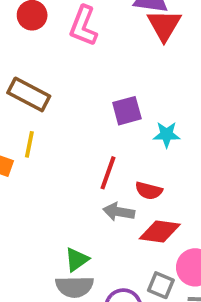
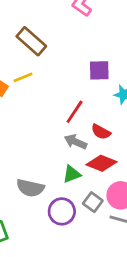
yellow line: (29, 144) -> (23, 77), turned 42
green triangle: (77, 259) -> (72, 174), moved

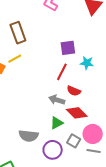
brown rectangle: (31, 41) -> (18, 33), turned 35
red line: (75, 112) -> (62, 72), moved
red diamond: (101, 163) -> (77, 113), turned 30

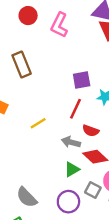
yellow line: (15, 59) -> (38, 123), moved
gray semicircle: (29, 136) -> (27, 197), moved, turned 42

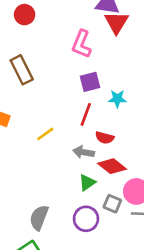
pink L-shape: (59, 25) -> (82, 44), moved
gray semicircle: (27, 197) -> (39, 218), turned 70

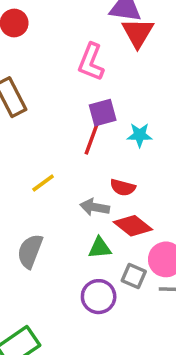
red line: (86, 114) -> (92, 139), moved
green triangle: (87, 183) -> (100, 248), turned 30
gray semicircle: (39, 218) -> (30, 251), moved

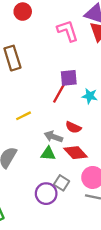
pink L-shape: (91, 62) -> (68, 31), moved, turned 130
green triangle: (100, 248) -> (48, 154), moved
gray square: (134, 276) -> (62, 183), moved

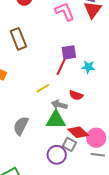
yellow line: (23, 116) -> (43, 88), moved
red diamond: (76, 153) -> (78, 132), moved
green triangle: (48, 154) -> (56, 120), size x1.5

